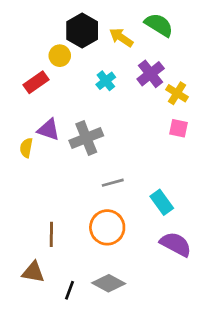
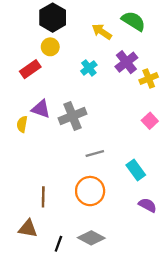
black hexagon: (82, 31) -> (53, 18), moved
yellow cross: (177, 93) -> (149, 78), turned 36
pink square: (178, 128) -> (150, 121), moved, turned 35
purple semicircle: (176, 244) -> (148, 205), size x0.7

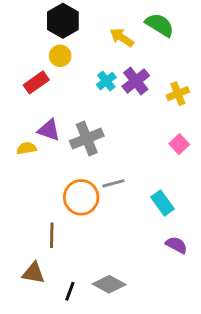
purple cross: (126, 62) -> (136, 81), moved
yellow semicircle: (22, 124) -> (26, 148), turned 70
orange circle: (90, 191) -> (81, 197), moved

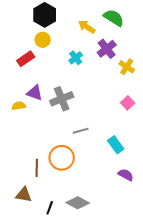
purple cross: (136, 81) -> (107, 49), moved
yellow cross: (178, 94) -> (127, 67), turned -35
orange circle: (81, 197) -> (62, 158), moved

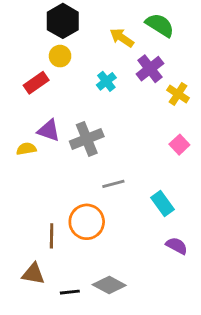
black line: (50, 208) -> (70, 292), turned 64

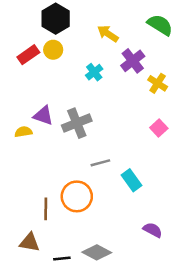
green semicircle: (160, 25) -> (160, 25), moved
red rectangle: (36, 83) -> (28, 55), moved
cyan rectangle: (163, 204) -> (131, 180), moved
purple semicircle: (177, 246) -> (153, 230), moved

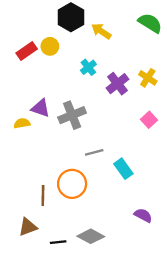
black hexagon: (56, 19) -> (71, 17), moved
purple cross: (133, 61) -> (118, 84), moved
brown triangle: (30, 242) -> (28, 227), turned -30

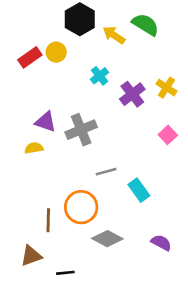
green semicircle: (150, 23) -> (145, 25), moved
yellow semicircle: (22, 123) -> (34, 148), moved
gray diamond: (91, 236) -> (107, 239), moved

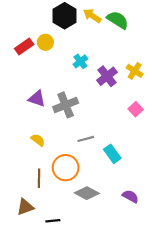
yellow arrow: (114, 35) -> (92, 16), moved
yellow semicircle: (34, 148) -> (38, 140), moved, turned 48

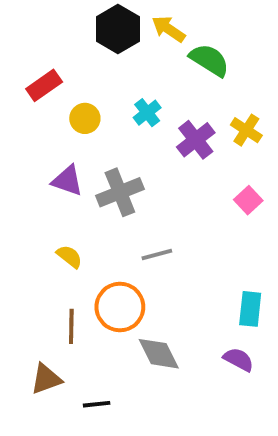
green semicircle: (118, 20) -> (209, 60), moved
yellow circle: (45, 42) -> (85, 118), moved
cyan rectangle: (112, 154) -> (250, 309), moved, turned 42
gray diamond: (87, 193) -> (159, 354), turned 35

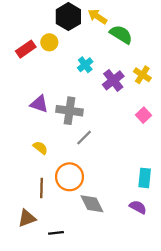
yellow circle: (85, 118) -> (49, 42), moved
gray cross: (120, 192) -> (69, 111), turned 30
gray line: (157, 255) -> (84, 138), moved, turned -30

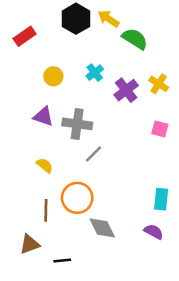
yellow circle: (49, 42) -> (53, 76), moved
red rectangle: (26, 49) -> (25, 36), moved
pink square: (143, 115) -> (160, 129), turned -32

